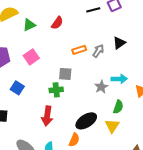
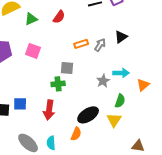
pink square: (31, 57) -> (33, 51), turned -35
blue square: (17, 88) -> (20, 104), moved, turned -32

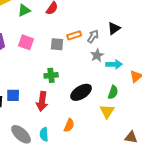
gray square: (67, 68) -> (57, 44), moved
gray star: (103, 81) -> (97, 55), moved
black ellipse: (88, 115) -> (81, 92), moved

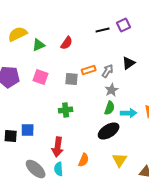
cyan arrow: (114, 64) -> (129, 113), moved
black ellipse: (81, 92) -> (109, 131), moved
green semicircle: (113, 92) -> (110, 108), moved
red arrow: (42, 101) -> (58, 147), moved
yellow triangle: (107, 111) -> (120, 160), moved

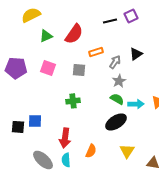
yellow semicircle: (18, 34) -> (31, 15), moved
red semicircle: (67, 43) -> (74, 34), size x1.5
orange rectangle: (89, 70) -> (96, 52), moved
green semicircle: (110, 108) -> (117, 99), turned -80

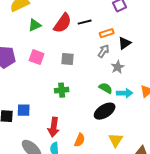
black line: (110, 21) -> (85, 22), moved
orange rectangle: (96, 52) -> (107, 33), moved
gray star: (119, 81) -> (118, 67), moved

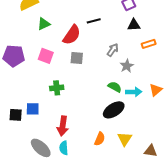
red semicircle: (63, 23) -> (72, 35), moved
orange rectangle: (107, 33) -> (149, 44), moved
black triangle: (125, 43) -> (134, 25), moved, turned 32
green cross: (62, 90) -> (57, 88), moved
orange semicircle: (80, 140) -> (100, 139), moved

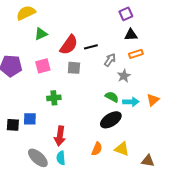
black line: (94, 21) -> (91, 47), moved
orange rectangle: (149, 44) -> (136, 54), moved
pink square: (46, 56) -> (43, 66), turned -35
yellow triangle: (125, 139) -> (122, 149), turned -42

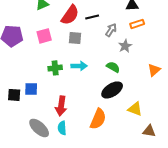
cyan arrow: (131, 102) -> (79, 66), moved
orange semicircle: (97, 149) -> (98, 119), size x1.5
yellow triangle: (122, 149) -> (135, 109), moved

